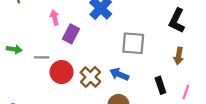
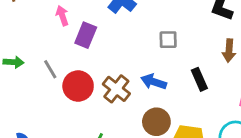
gray square: (133, 43) -> (168, 40), size x0.6
gray line: (42, 57) -> (50, 69), turned 64
black rectangle: (160, 85) -> (199, 79), moved

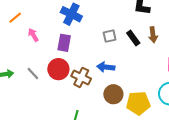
purple rectangle: (86, 35) -> (64, 43), moved
black rectangle: (199, 79) -> (133, 38), moved
red circle: (78, 86) -> (58, 69), moved

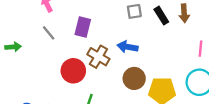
purple rectangle: (64, 43) -> (83, 27), moved
red circle: (58, 69) -> (73, 71), moved
gray line: (33, 74) -> (49, 33), moved

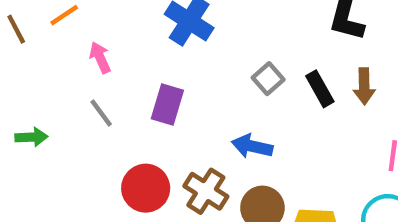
gray square: (134, 11) -> (268, 79), turned -35
brown cross: (98, 57) -> (206, 191), moved

